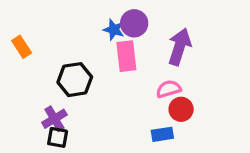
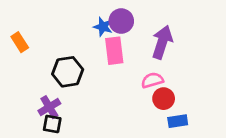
blue rectangle: (162, 134) -> (178, 121), moved

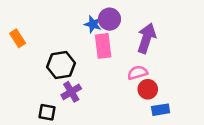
purple cross: (49, 107) -> (71, 92), moved

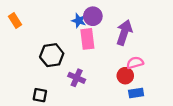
orange rectangle: (18, 38) -> (15, 21), moved
pink semicircle: (138, 73) -> (135, 63), moved
purple cross: (71, 92) -> (77, 78), moved, turned -35

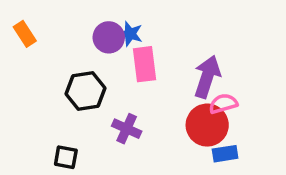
purple circle: (93, 16) -> (109, 37), moved
purple arrow: (124, 32) -> (207, 77), moved
red circle: (125, 76) -> (207, 125), size x1.5

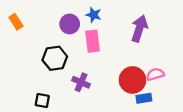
blue star: (130, 34) -> (94, 15), moved
purple arrow: (207, 77) -> (139, 29), moved
pink semicircle: (223, 104) -> (155, 74), moved

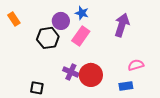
pink rectangle: (92, 41) -> (81, 36), turned 42
black hexagon: (55, 58) -> (48, 38), moved
red circle: (132, 80) -> (91, 75), moved

